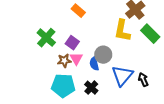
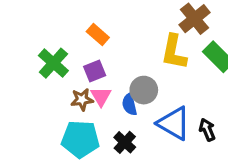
orange rectangle: (78, 11) -> (98, 35), moved
purple square: (72, 43) -> (95, 71), turned 32
blue triangle: (122, 76) -> (174, 123), turned -40

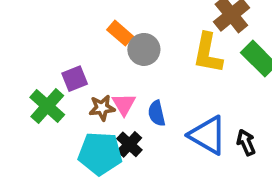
green cross: (53, 63) -> (47, 106), moved
purple square: (95, 71) -> (75, 79), moved
gray circle: (144, 90) -> (144, 49), moved
black cross: (125, 142) -> (129, 144), moved

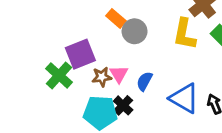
purple square: (75, 79) -> (80, 54), size x1.5
blue semicircle: (157, 113) -> (144, 81), turned 42

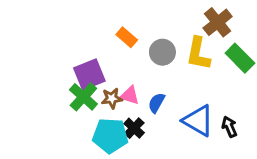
gray circle: (135, 31) -> (162, 52), moved
pink triangle: (119, 74) -> (130, 95), turned -42
green cross: (59, 75) -> (83, 97), moved

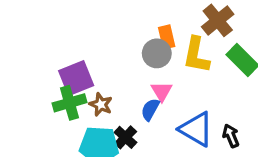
orange rectangle: (127, 37) -> (167, 37), moved, turned 36
pink triangle: (130, 95) -> (162, 91), moved, turned 42
green cross: (83, 97) -> (69, 103), turned 32
brown star: (112, 98) -> (101, 104), turned 30

